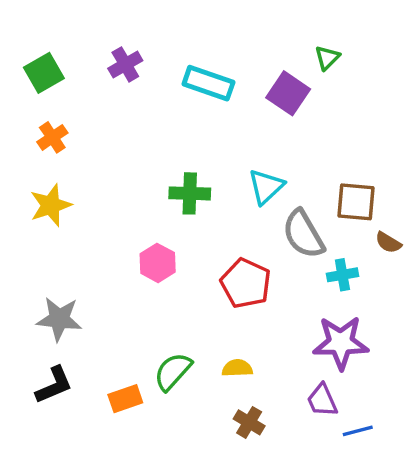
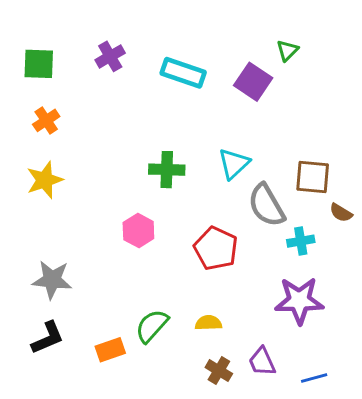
green square: (44, 73) -> (39, 64), turned 32
purple trapezoid: (322, 400) -> (262, 362), moved

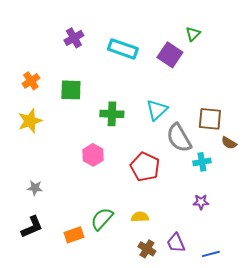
green square: (39, 64) -> (71, 90), moved
gray star: (52, 280) -> (35, 188), size x0.6
purple star: (299, 301) -> (201, 202), size x0.5

